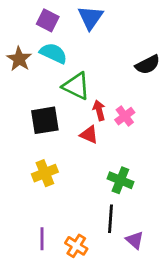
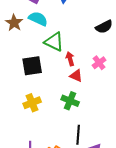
pink cross: (125, 116) -> (99, 63), moved
red triangle: (89, 135) -> (76, 76), moved
green cross: (120, 180) -> (70, 101), moved

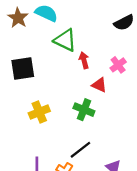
black square: (32, 66) -> (23, 68), moved
red triangle: (76, 76) -> (99, 85), moved
black line: (78, 135) -> (80, 150), moved, turned 48

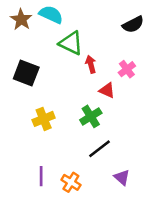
black square: (23, 68) -> (26, 73), turned 30
green cross: (84, 110) -> (91, 116), turned 36
black line: (80, 150) -> (100, 149), moved

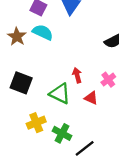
green triangle: (71, 43) -> (60, 94), moved
green cross: (91, 116) -> (62, 133), moved, turned -30

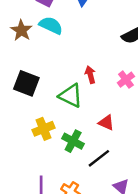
red triangle: (91, 98) -> (106, 123), moved

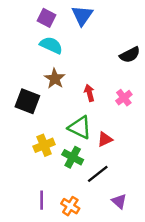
brown star: (21, 30) -> (55, 79), moved
green triangle: (71, 96) -> (80, 127), moved
red triangle: (106, 123) -> (105, 139), turned -49

